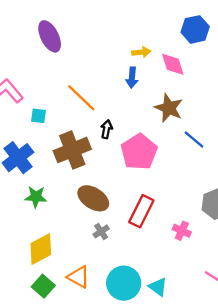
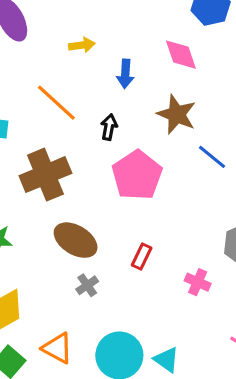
yellow arrow: (141, 52) -> (82, 45), moved
black arrow: (106, 129) -> (109, 127), moved
red rectangle: (141, 211) -> (142, 257), size x0.6

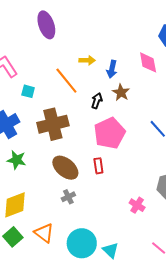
yellow arrow: (82, 45) -> (87, 60), moved
brown star: (177, 114) -> (121, 93), moved, size x0.7
red rectangle: (142, 257) -> (98, 166), moved, turned -42

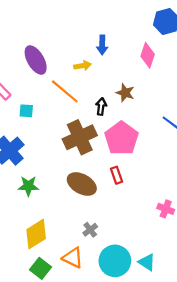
purple ellipse: (46, 25) -> (36, 60), moved
pink diamond: (148, 62) -> (148, 55), turned 40
blue arrow: (112, 69) -> (102, 45), moved
brown cross: (53, 124) -> (80, 137), moved
gray cross: (68, 197) -> (90, 230), moved

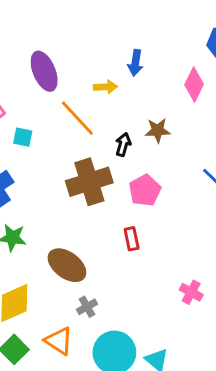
brown star: (125, 93) -> (158, 130), turned -30
pink pentagon: (122, 138) -> (145, 190), size x0.7
brown ellipse: (82, 184) -> (67, 265), moved

